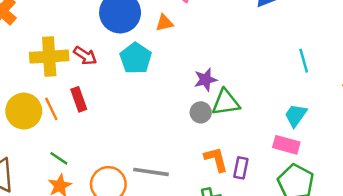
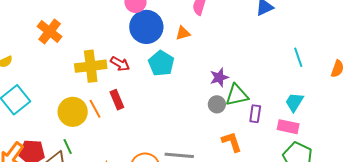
green line: (59, 158) -> (68, 147), moved, turned 35
purple rectangle: (241, 168) -> (255, 114), moved

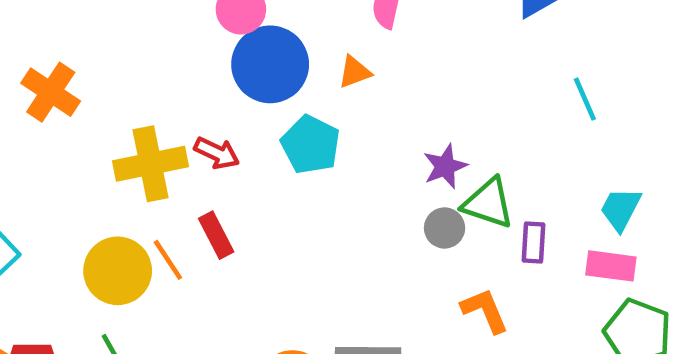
cyan line: (298, 57) -> (585, 99), moved
green triangle: (237, 95) -> (488, 203), turned 35

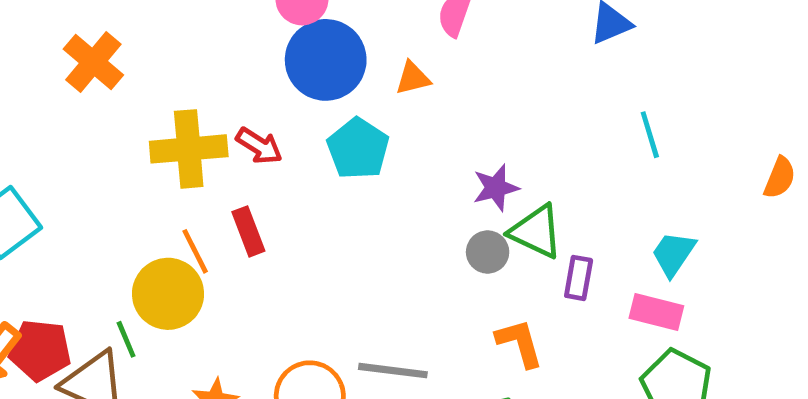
yellow circle: (118, 271) -> (168, 294), moved

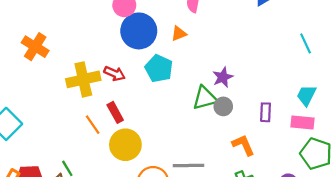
cyan line: (650, 135) -> (306, 43), moved
green triangle: (536, 232) -> (205, 98), moved, turned -32
yellow circle: (168, 294) -> (125, 145), moved

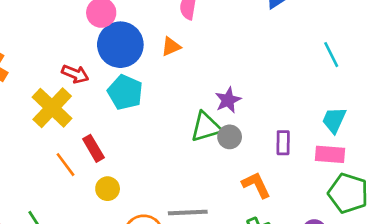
cyan pentagon: (159, 68) -> (125, 92), moved
red arrow: (115, 74) -> (75, 74), moved
yellow cross: (83, 79) -> (52, 108), turned -32
yellow circle: (125, 145) -> (108, 189), size x0.6

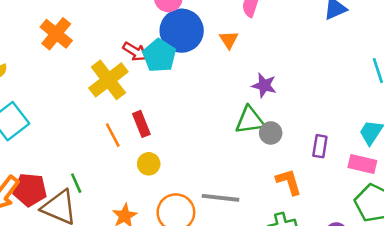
orange triangle: (171, 47) -> (229, 40), turned -48
cyan pentagon: (125, 92) -> (159, 56), moved
purple star: (228, 100) -> (264, 85), moved, turned 30

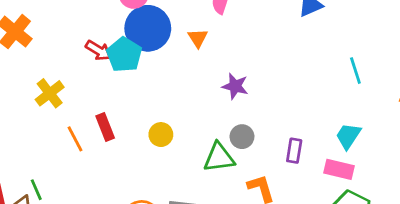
yellow cross: (108, 80) -> (50, 93), moved, size x0.7
green triangle: (250, 120) -> (219, 157), moved
yellow circle: (149, 164) -> (161, 135), moved

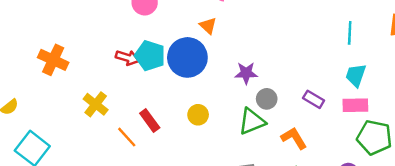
blue circle: (148, 28) -> (187, 57), moved
cyan line: (355, 71) -> (350, 33), moved, turned 35
purple star: (235, 86) -> (246, 73), moved
purple rectangle: (294, 151) -> (314, 99), turned -54

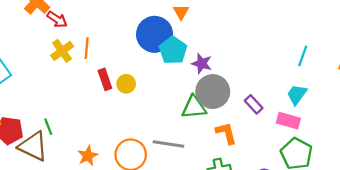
cyan pentagon: (150, 56) -> (173, 50), moved
red arrow: (127, 58) -> (57, 19), moved
gray circle: (267, 99) -> (213, 92), size x1.8
yellow circle: (198, 115) -> (126, 84), moved
orange line: (127, 137) -> (87, 48), moved, turned 30

